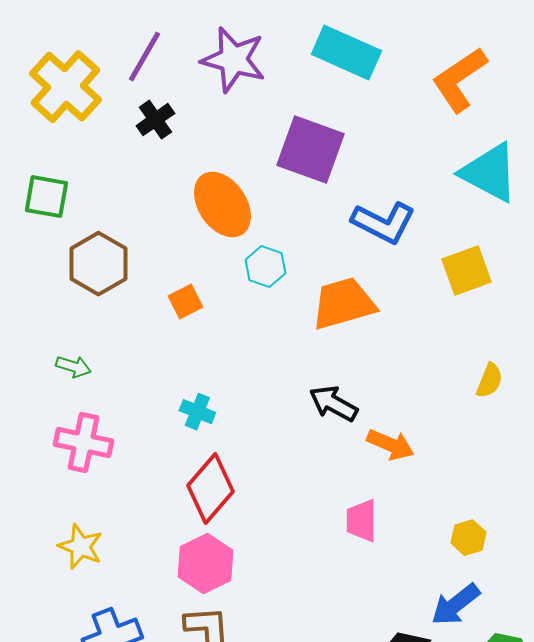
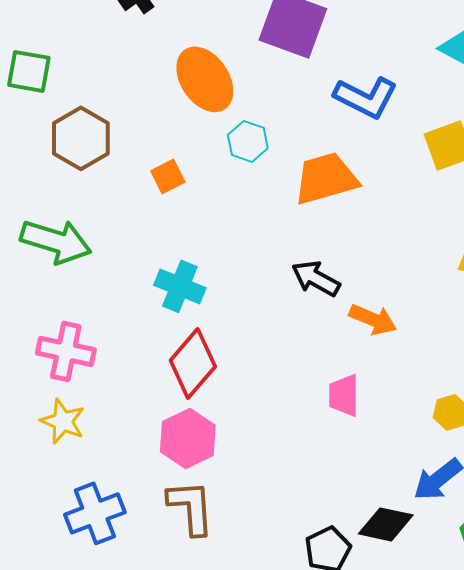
green arrow: (73, 367) -> (56, 241), size x2.0
cyan cross: (197, 412) -> (180, 286), size x1.4
pink cross: (83, 443) -> (66, 351), moved

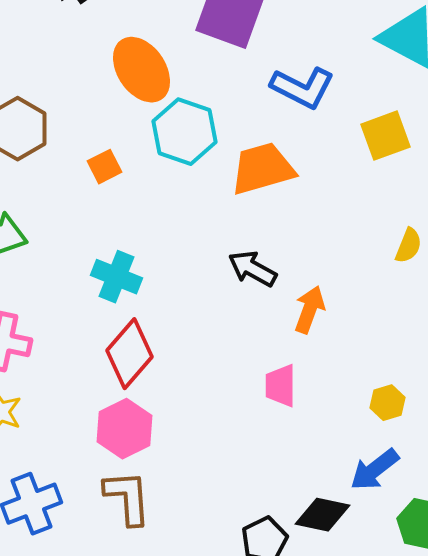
cyan hexagon: (248, 141) -> (184, 132), size x1.6
orange arrow: (373, 319) -> (310, 310), turned -93

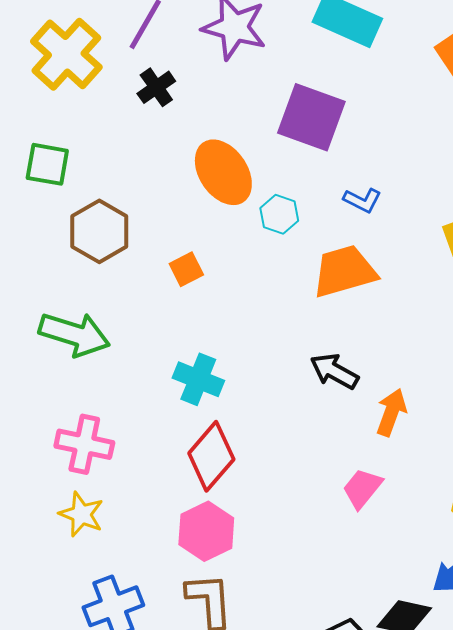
blue L-shape: (302, 88) -> (362, 200), moved, size x0.6
cyan hexagon: (184, 132) -> (279, 214), moved, size x0.6
pink trapezoid: (280, 386) -> (362, 488), turned 39

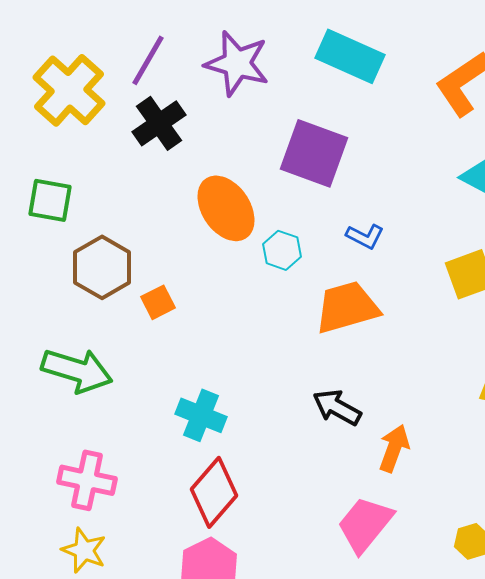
black cross: (156, 87) -> (159, 123), size x1.4
orange square: (186, 269) -> (158, 302), moved
pink trapezoid: (362, 488) -> (365, 524), size x1.4

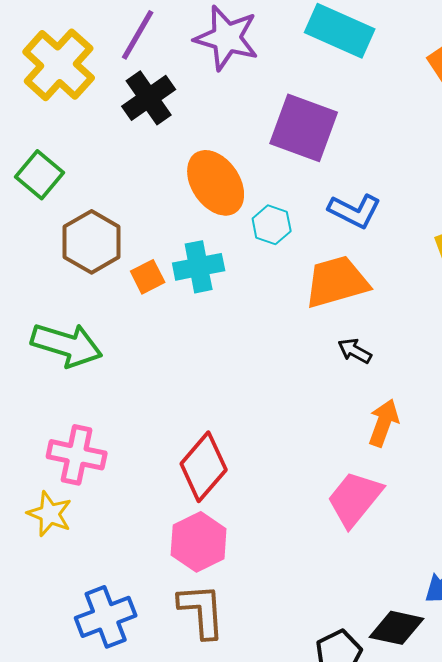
green square: (50, 200) -> (40, 175), turned 30
blue L-shape: (365, 236) -> (355, 211), size x1.4
black arrow: (337, 407) -> (355, 351), moved, size x0.7
cyan cross: (201, 415) -> (199, 267), moved, turned -33
yellow star: (84, 550) -> (50, 514), moved

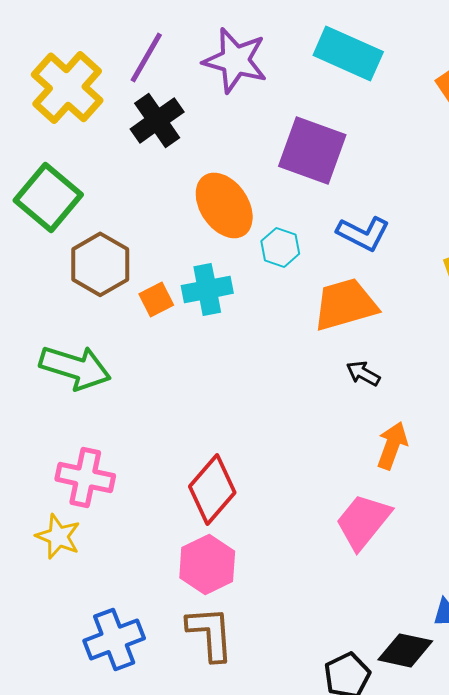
green square: (40, 175) -> (48, 197), size x1.4

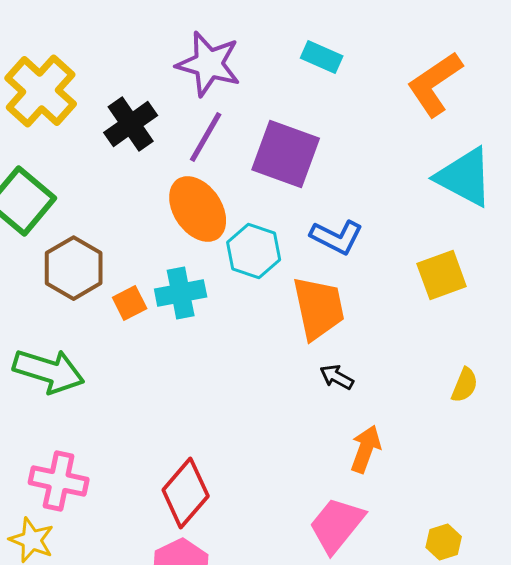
cyan rectangle: (348, 53) -> (322, 57), size x0.6
purple line: (146, 57) -> (206, 137), moved
cyan hexagon: (280, 247) -> (254, 251), size x1.4
orange trapezoid: (345, 304) -> (319, 308), turned 94

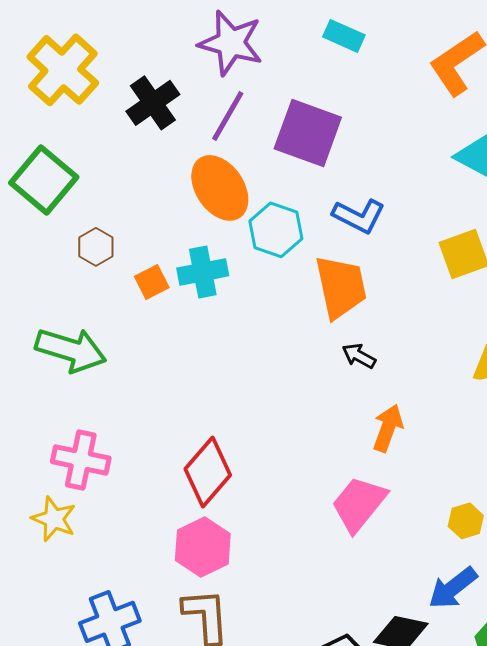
brown hexagon: (74, 268) -> (96, 247), size x0.6

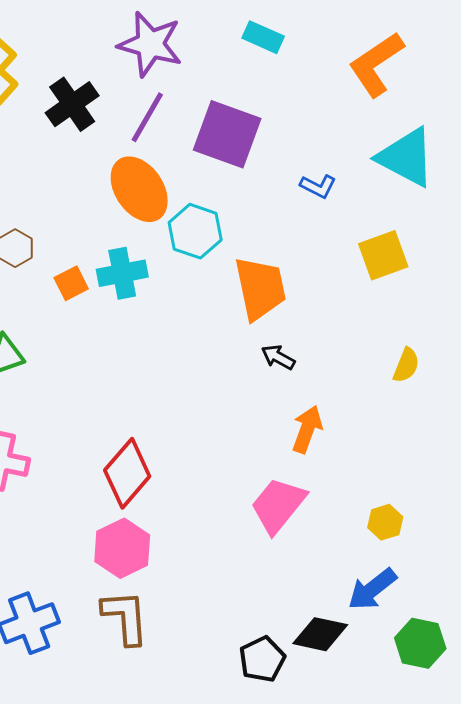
blue L-shape: (359, 216) -> (318, 186), moved, size x0.7

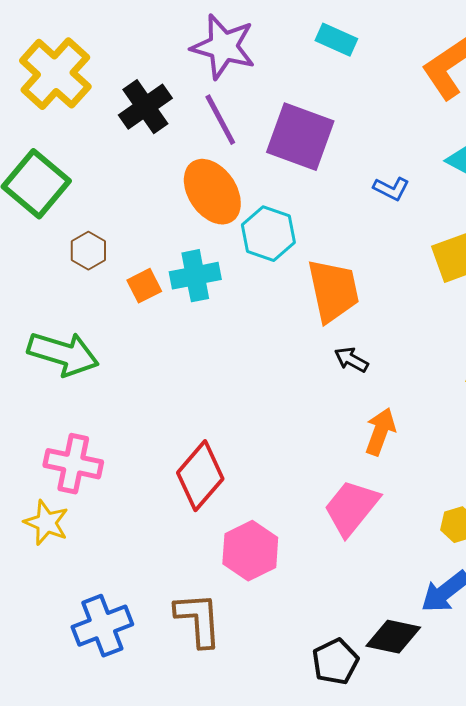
purple line: (147, 117) -> (220, 120), turned -58
pink hexagon: (122, 548) -> (250, 551), moved

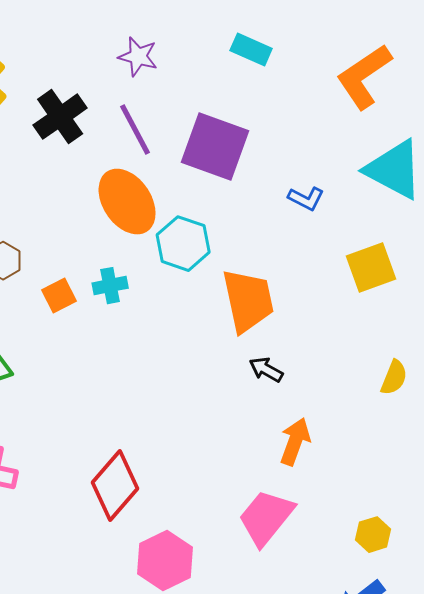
purple star: (223, 47) -> (138, 57), size x0.6
cyan cross: (195, 276) -> (110, 286), size x0.7

